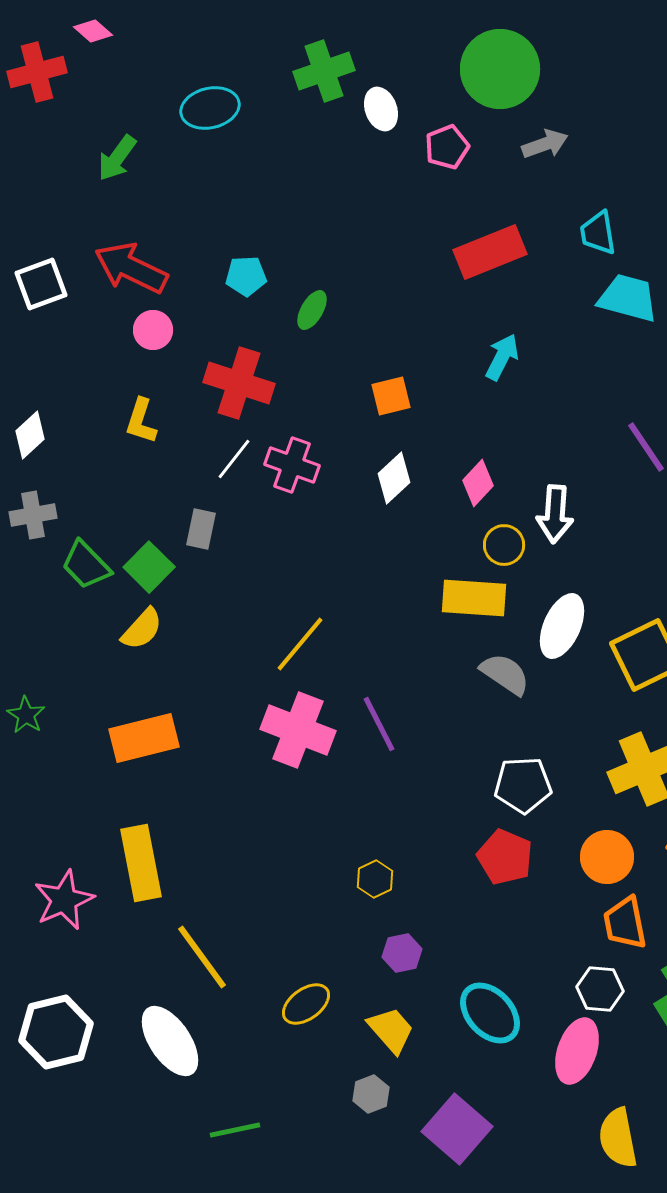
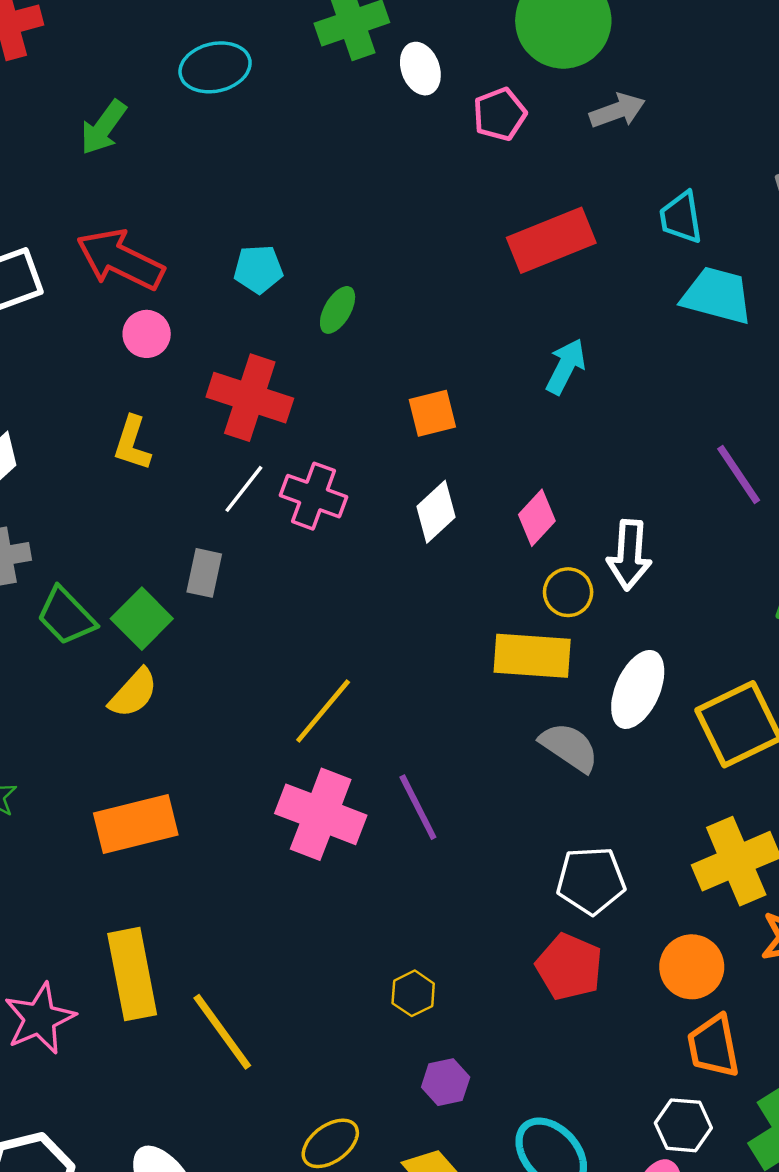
yellow line: (202, 957) -> (222, 1032), moved

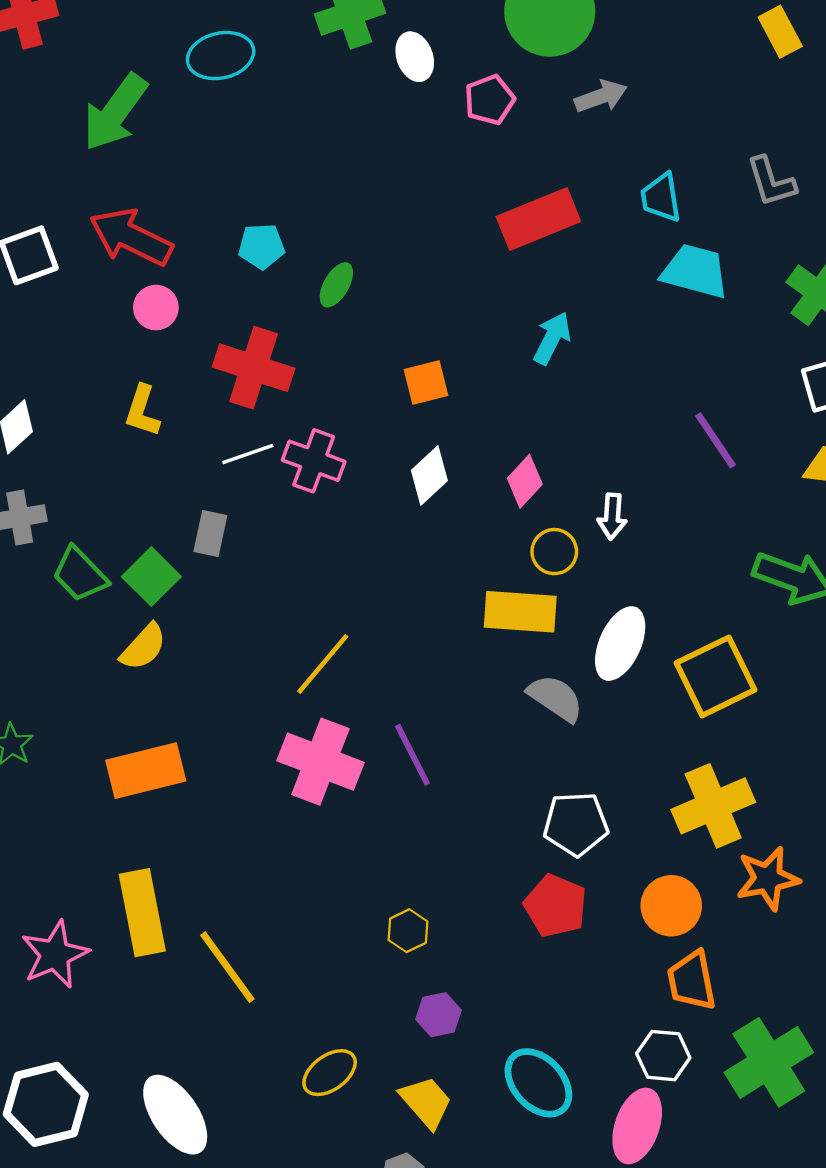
green arrow: (103, 127) -> (115, 112), size x1.5
white line: (244, 489) -> (248, 454), turned 33
white arrow: (629, 555) -> (612, 516), size x0.7

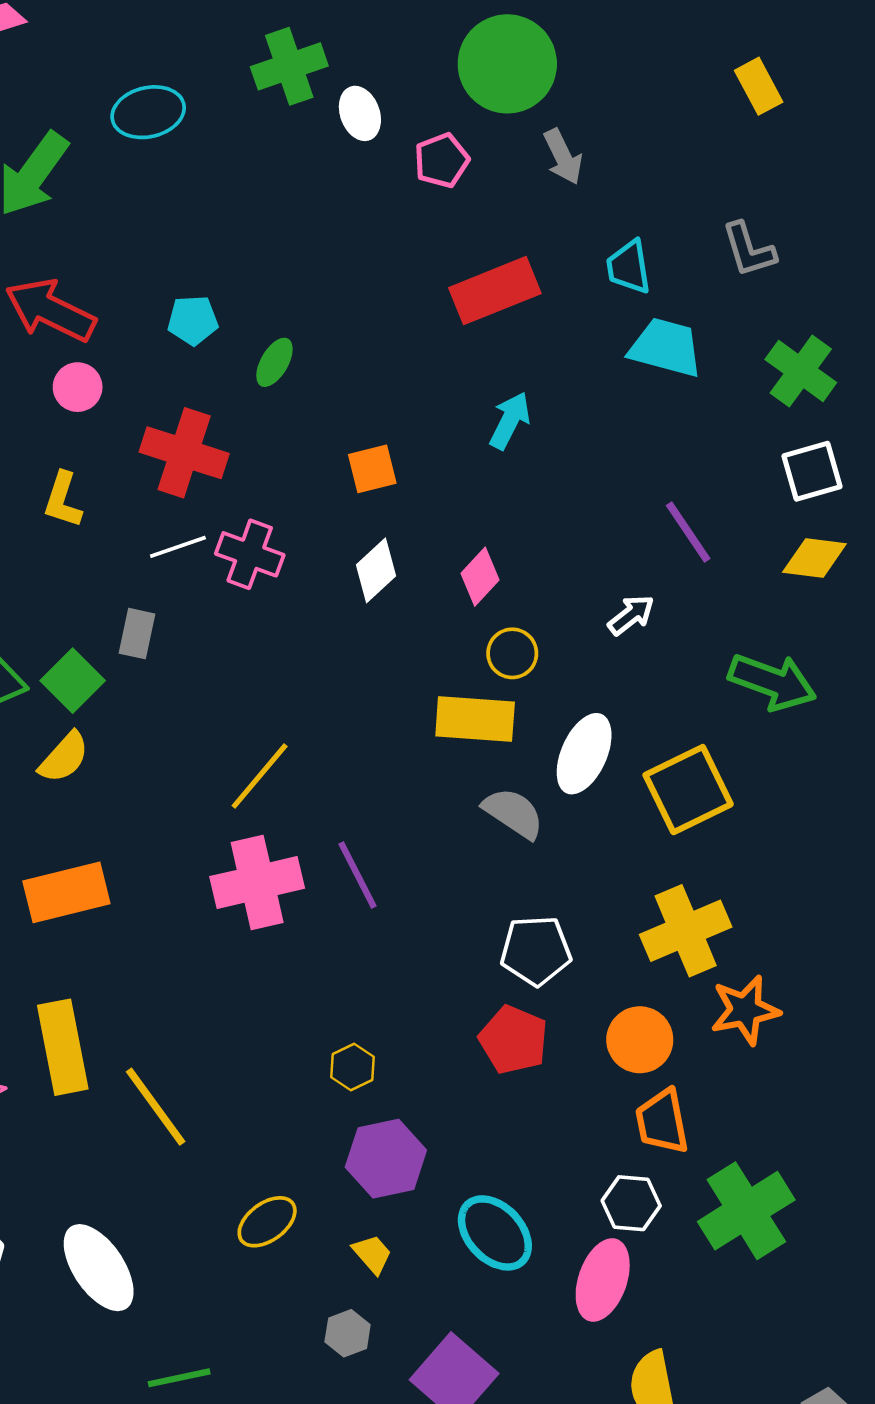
gray arrow: (601, 96) -> (563, 157), turned 84
white arrow: (612, 516) -> (631, 615), moved, turned -132
pink cross: (320, 762) -> (257, 882), turned -34
purple hexagon: (439, 1015) -> (386, 1159), size x1.6
yellow trapezoid: (426, 1102) -> (372, 1254), size x0.7

